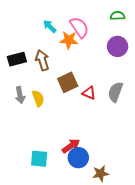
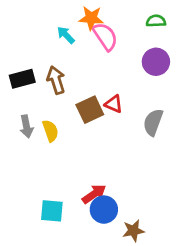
orange star: (69, 40) -> (91, 18), moved
red triangle: (89, 93) -> (114, 104), moved

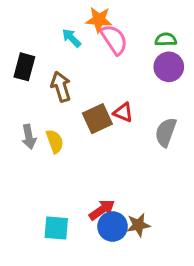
green semicircle: (156, 21) -> (166, 39), moved
black rectangle: (22, 79) -> (24, 67), moved, turned -60
brown star: (133, 231) -> (138, 225), moved

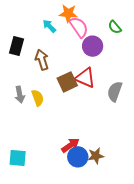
green semicircle: (166, 39) -> (115, 27), turned -128
purple circle: (169, 67) -> (93, 46), moved
red triangle: (123, 112) -> (85, 78), size x1.5
cyan square: (56, 228) -> (18, 158), moved

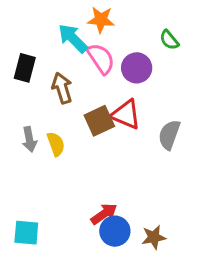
cyan arrow: (49, 26) -> (73, 38), size x1.5
pink semicircle: (79, 27) -> (101, 59), moved
brown star: (96, 156) -> (154, 237), moved

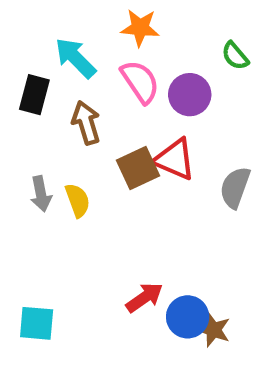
cyan arrow: (73, 38) -> (75, 58), moved
blue circle: (115, 231) -> (188, 317), moved
brown star: (154, 237) -> (213, 330), turned 30

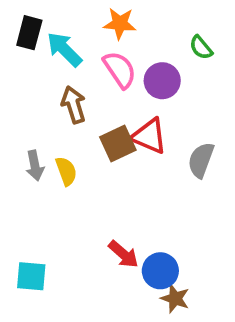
black rectangle: (34, 95) -> (29, 33), moved
red arrow: (144, 297) -> (123, 254), turned 76
brown star: (213, 330) -> (175, 298), moved

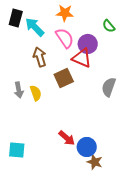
red triangle: (149, 136) -> (82, 58), moved

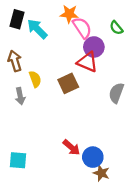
pink semicircle: (65, 38) -> (82, 28), moved
brown arrow: (40, 57) -> (15, 61), moved
yellow semicircle: (36, 93) -> (35, 79), moved

